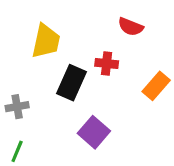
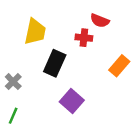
red cross: (107, 64) -> (84, 38), moved
gray cross: (17, 107) -> (13, 82), turned -35

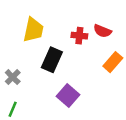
red semicircle: (100, 21) -> (102, 31), moved

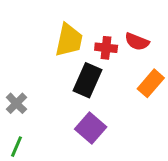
yellow trapezoid: (33, 30) -> (69, 40), moved
black rectangle: (52, 60) -> (87, 80), moved

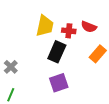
purple square: (91, 128) -> (59, 83), turned 30

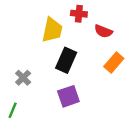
red cross: (69, 31) -> (79, 14), moved
gray cross: (11, 67) -> (23, 78), moved

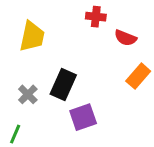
yellow trapezoid: (52, 30) -> (32, 36), moved
black rectangle: (66, 60) -> (63, 85), moved

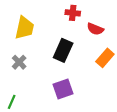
black rectangle: (63, 85) -> (63, 50), moved
gray cross: (28, 94) -> (19, 62), moved

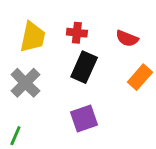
red cross: (73, 13) -> (77, 33), moved
gray cross: (19, 62) -> (25, 83), size x1.5

